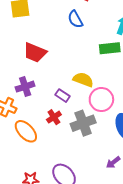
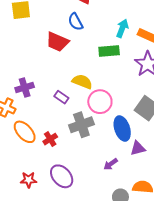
red trapezoid: (35, 52) -> (57, 42), moved
red cross: (54, 117) -> (50, 139), moved

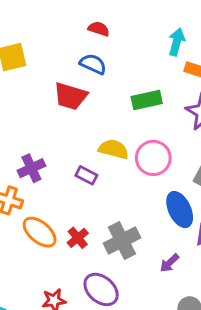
blue semicircle: (76, 22) -> (93, 64), turned 150
cyan arrow: (122, 28) -> (177, 42), moved
pink circle: (100, 102) -> (153, 158), moved
gray cross: (81, 125) -> (122, 241), moved

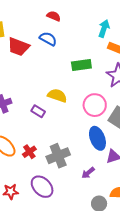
red trapezoid: (70, 96) -> (19, 47), moved
pink circle: (153, 158) -> (95, 105), moved

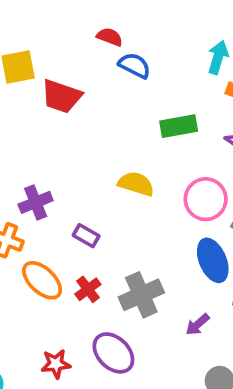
red semicircle: (54, 16) -> (110, 37), moved
blue semicircle: (48, 39) -> (135, 65), moved
purple rectangle: (38, 111) -> (86, 236), moved

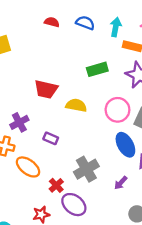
blue semicircle: (135, 65) -> (85, 23), moved
red trapezoid: (61, 96) -> (46, 89), moved
red cross: (88, 289) -> (56, 185), moved

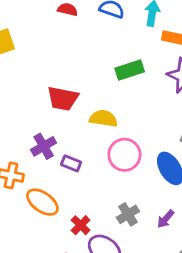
pink circle: (117, 110) -> (124, 155), moved
purple cross: (19, 122) -> (44, 146), moved
gray cross: (86, 169) -> (128, 214), moved, size x0.7

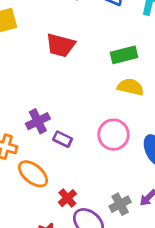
red trapezoid: (63, 99) -> (61, 45), moved
yellow semicircle: (103, 118) -> (131, 87), moved
gray cross: (128, 214) -> (120, 204), moved

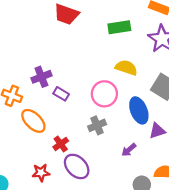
yellow semicircle: (131, 87) -> (126, 68), moved
gray cross: (120, 204) -> (97, 125), moved

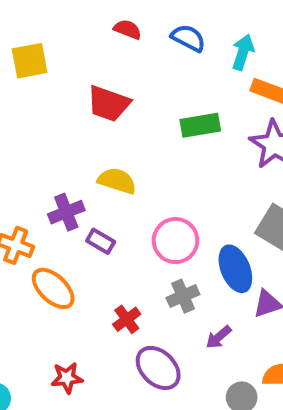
yellow semicircle: (126, 68) -> (117, 181), moved
gray cross: (97, 125) -> (183, 296), moved
red cross: (61, 144) -> (127, 319), moved
purple ellipse: (77, 166) -> (158, 368), moved

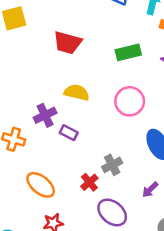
pink circle: (176, 241) -> (130, 101), moved
orange ellipse: (53, 288) -> (41, 185), moved
gray cross: (183, 296) -> (112, 165), moved

